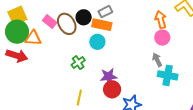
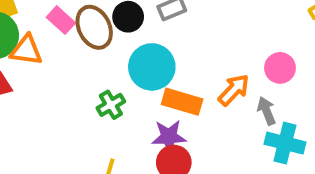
orange arrow: (161, 20) -> (234, 90), moved, turned 54
orange rectangle: (102, 25) -> (182, 102), moved
cyan circle: (97, 42) -> (152, 67), size x1.5

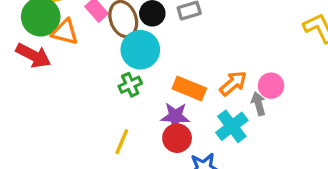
cyan circle: (152, 67) -> (140, 50), moved
pink circle: (280, 68) -> (271, 86), moved
cyan cross: (285, 143) -> (232, 126), moved, turned 32

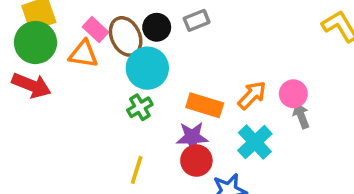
orange triangle: (65, 32) -> (83, 54), moved
gray arrow: (258, 104) -> (301, 116), moved

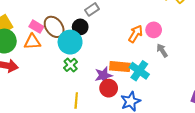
black circle: (157, 27) -> (80, 27), moved
pink circle: (293, 94) -> (154, 30), moved
orange arrow: (252, 95) -> (135, 34), moved
orange rectangle: (205, 105) -> (120, 67), moved

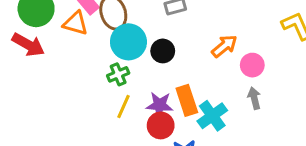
black circle: (80, 27) -> (163, 51), moved
orange arrow: (135, 34) -> (224, 46), moved
orange rectangle: (120, 67) -> (187, 100), turned 48
yellow line: (76, 101) -> (123, 106), moved

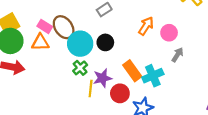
gray arrow: (254, 98) -> (178, 55), turned 64
purple star: (160, 105) -> (102, 78), moved
cyan cross: (212, 116) -> (153, 76), turned 30

